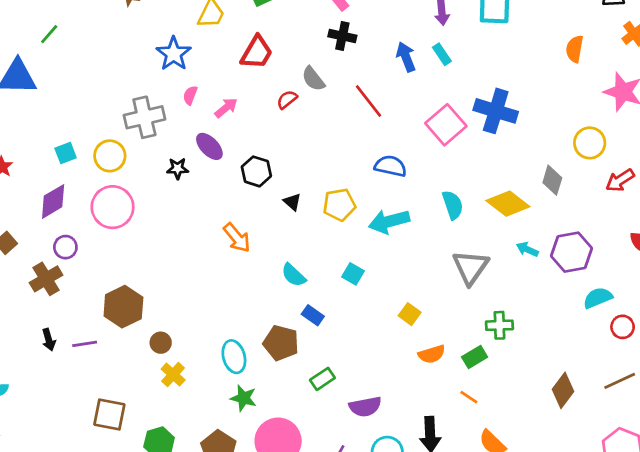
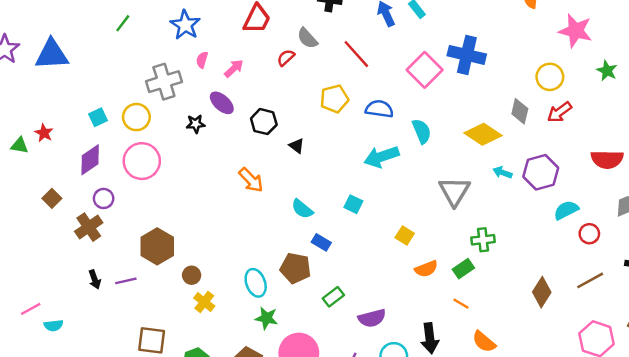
green line: (49, 34) -> (123, 23), moved
red arrow: (620, 180) -> (559, 112), moved
yellow pentagon: (339, 205) -> (334, 99), moved
cyan semicircle: (453, 205) -> (422, 131), moved

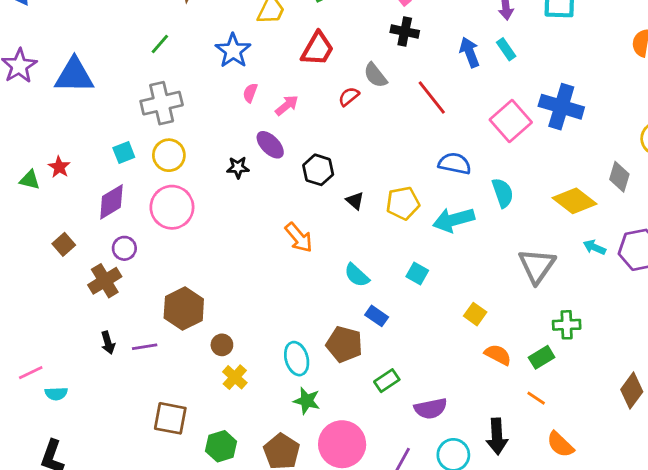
gray cross: (164, 82) -> (162, 103), moved
yellow pentagon: (334, 99) -> (403, 203), moved
orange semicircle: (426, 269) -> (498, 355), turned -135

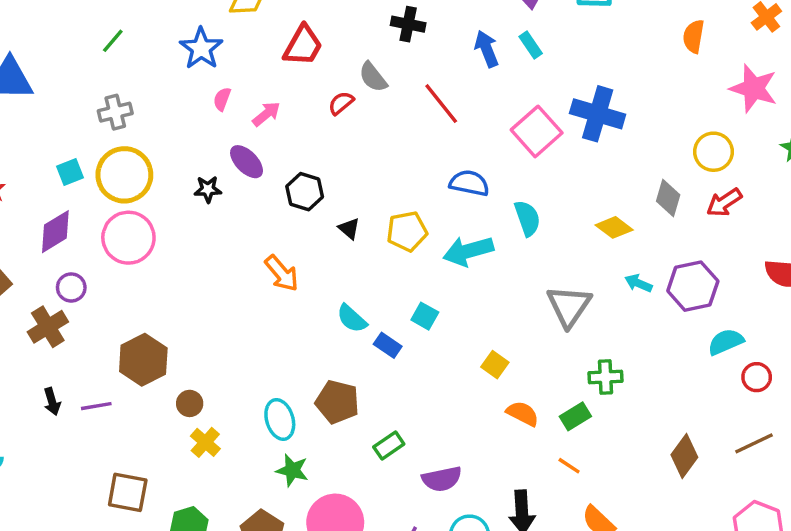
gray cross: (162, 103) -> (115, 112), size x0.7
yellow circle: (169, 155) -> (124, 175), size x1.4
yellow diamond: (574, 201) -> (614, 227), size x0.7
blue rectangle: (377, 316) -> (388, 345), moved

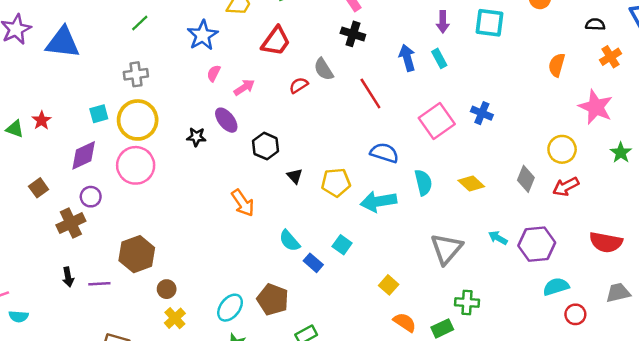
blue cross: (598, 114) -> (482, 113), size x0.6
yellow diamond: (614, 227) -> (471, 183), moved
cyan ellipse: (280, 419) -> (230, 308), turned 48

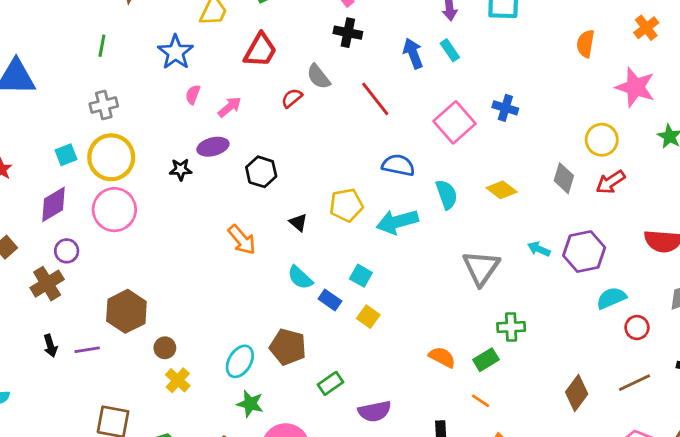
green line: (140, 23) -> (102, 46), turned -30
purple ellipse: (226, 120) -> (213, 147), turned -60
black triangle: (295, 176) -> (298, 222), moved
yellow square: (389, 285) -> (368, 317), moved

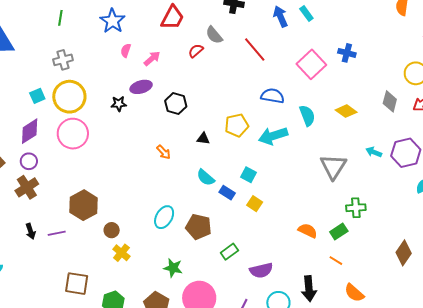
black triangle: (298, 222) -> (203, 139), turned -32
orange arrow: (242, 240) -> (164, 152), size x0.7
purple circle: (67, 251) -> (29, 161), moved
cyan ellipse: (240, 361) -> (164, 217), moved

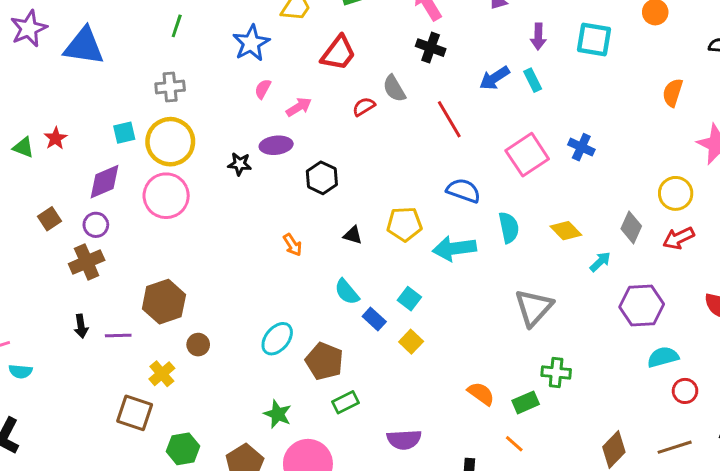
blue arrow: (280, 16) -> (494, 78), turned -110
cyan arrow: (374, 152) -> (600, 262), moved, turned 105
green rectangle: (229, 252) -> (346, 402), moved
yellow cross: (121, 253) -> (162, 374), moved

